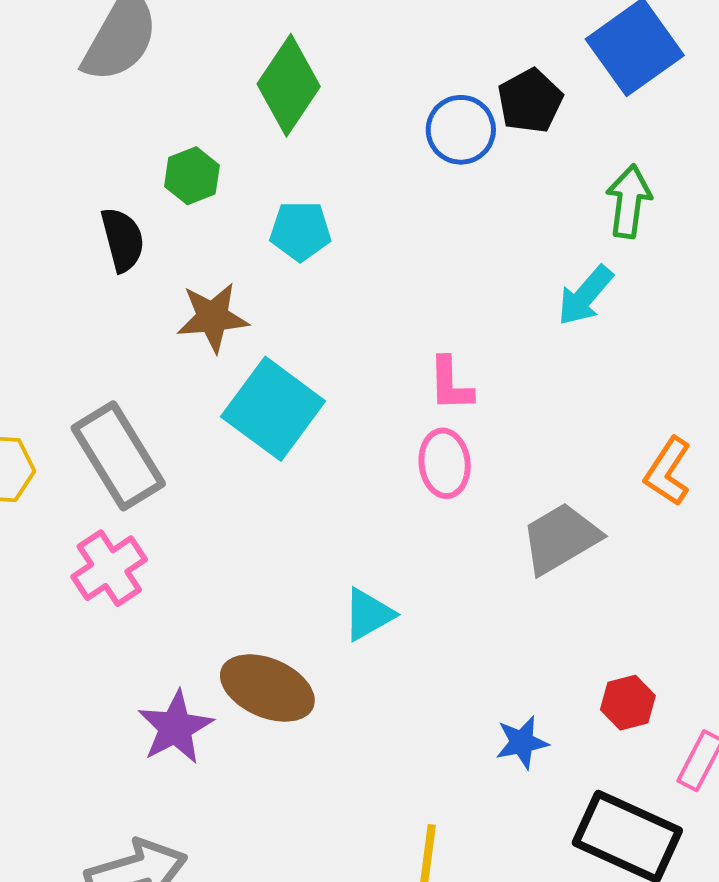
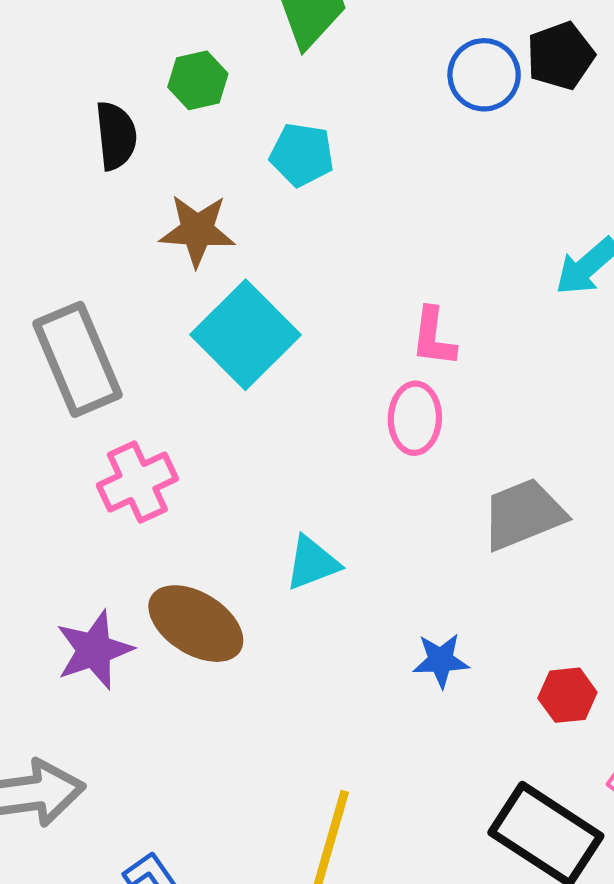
pink cross: (109, 568) -> (137, 482), moved
blue star: (522, 742) -> (441, 660), moved

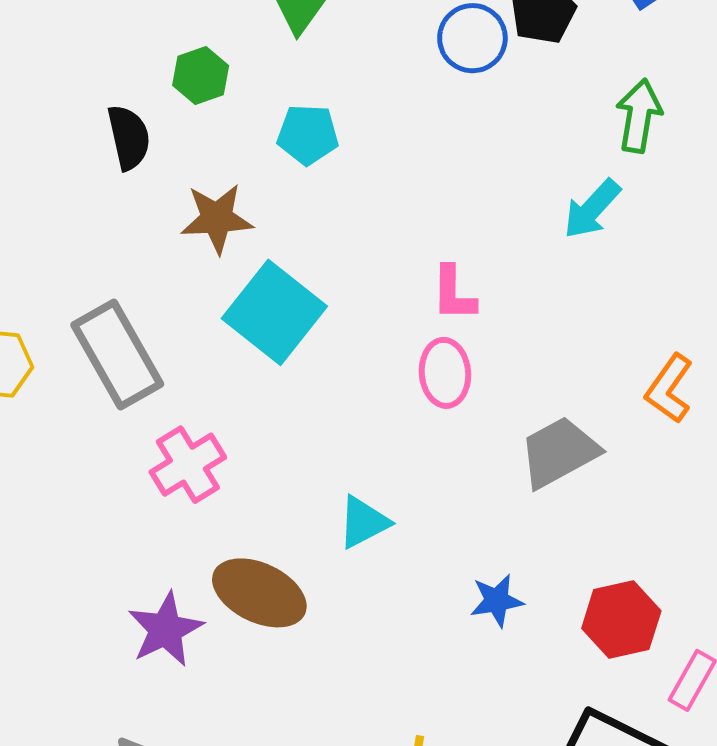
red hexagon: (567, 695) -> (621, 620), size x1.4

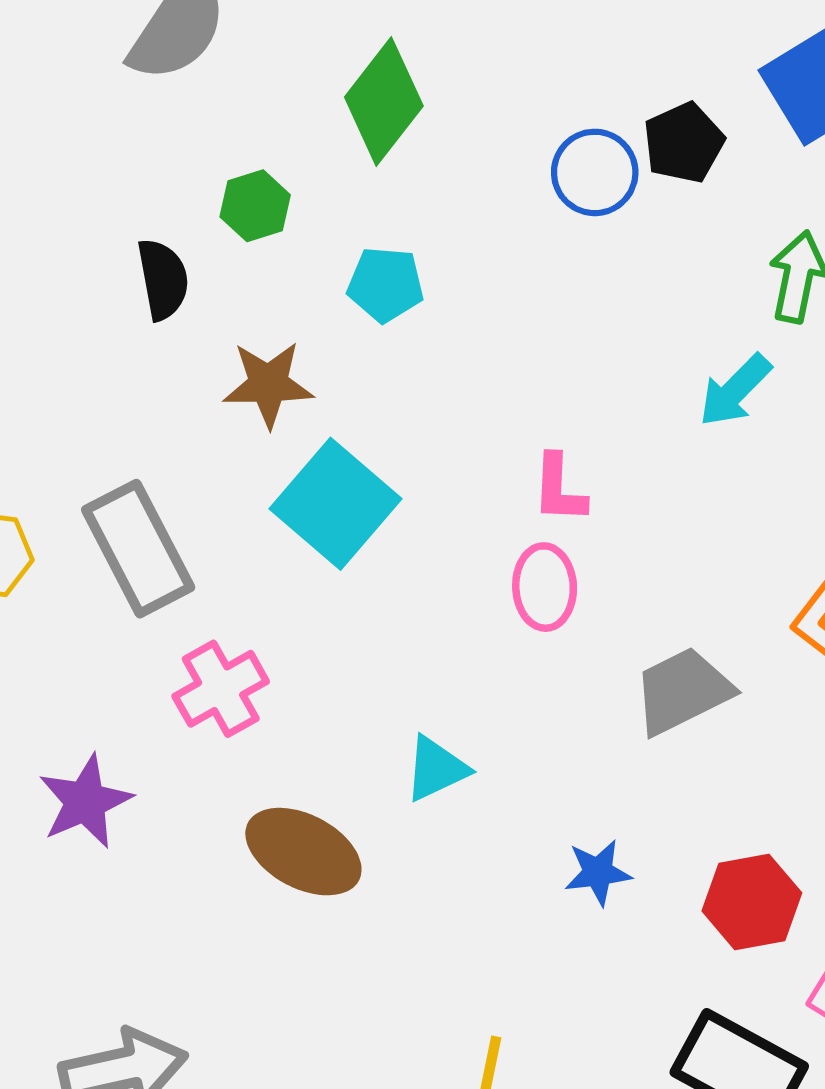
purple star: (166, 629) -> (85, 802), moved

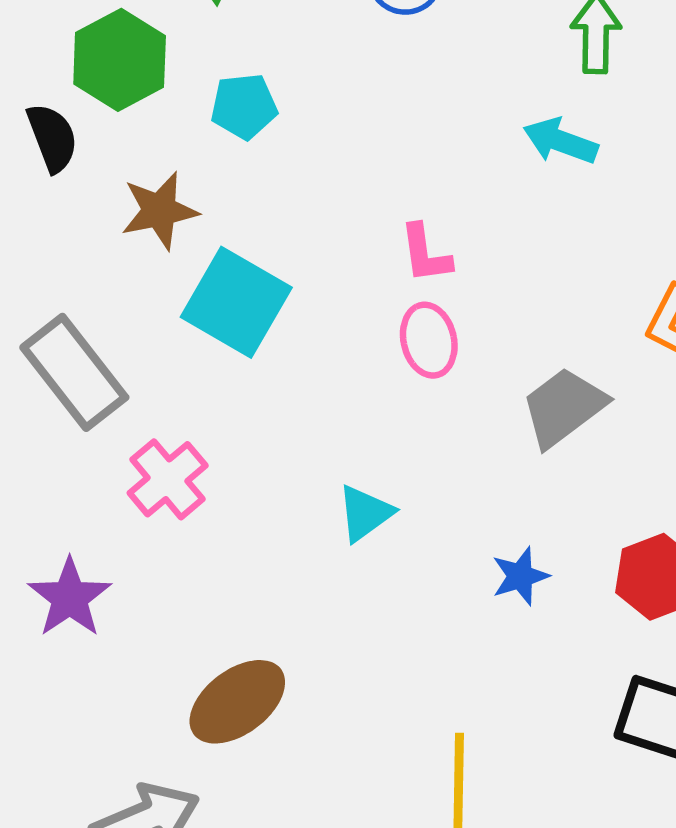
green hexagon: (255, 206) -> (120, 60), size x1.6
cyan arrow: (735, 390) -> (560, 141), turned 76
brown ellipse: (303, 852) -> (237, 702), moved, turned -54

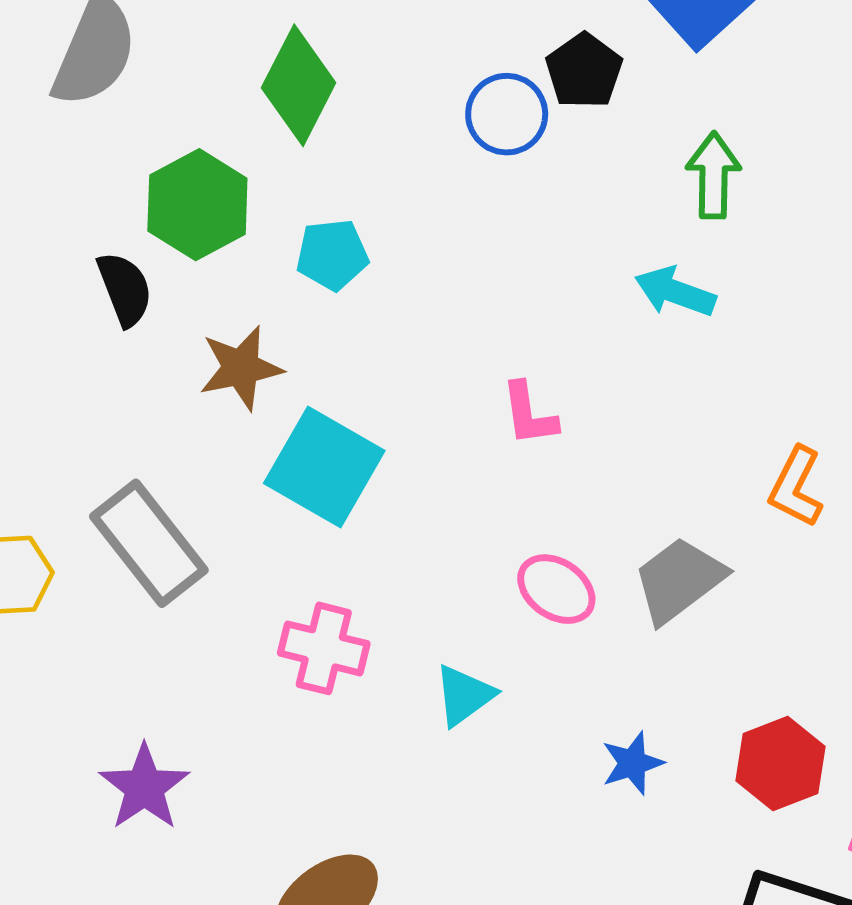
pink ellipse: (429, 340) -> (556, 589), moved, turned -42
pink cross: (168, 479) -> (324, 648), moved, turned -36

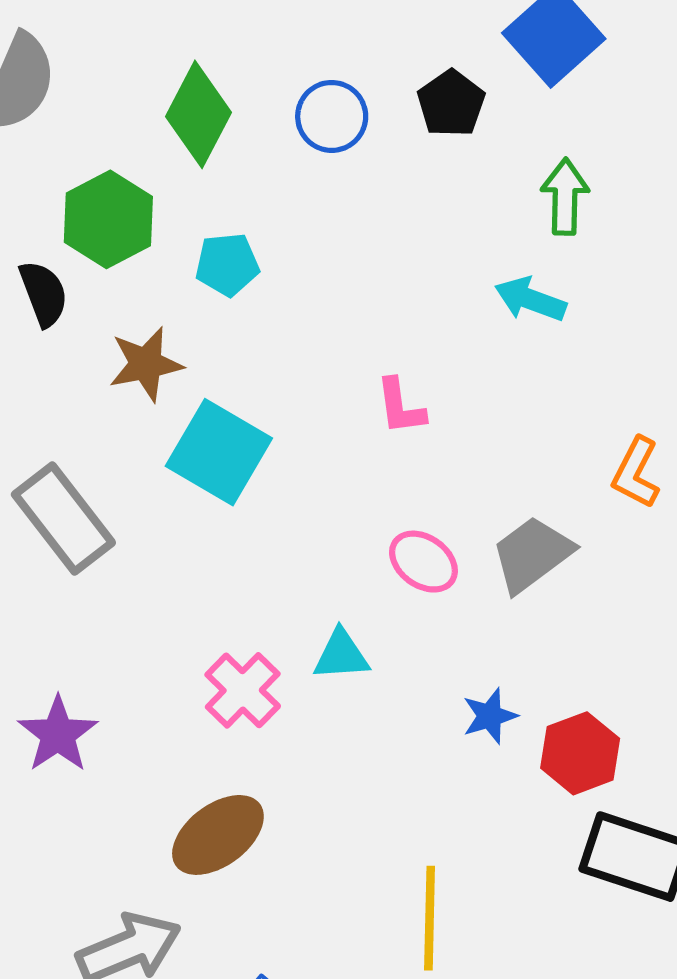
blue circle: (507, 114) -> (332, 116), moved
pink cross: (324, 648) -> (243, 690), moved, turned 30
cyan triangle: (464, 695) -> (341, 655), turned 32
red hexagon: (780, 764) -> (580, 753), moved

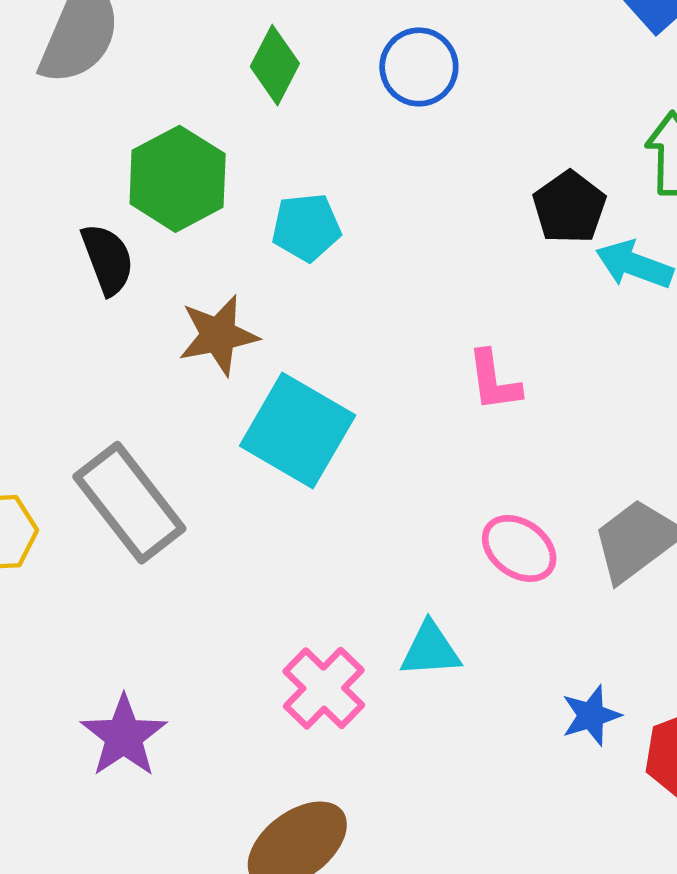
black pentagon: (451, 103) -> (569, 207), moved
green diamond: (199, 114) -> (275, 65), size x0.7

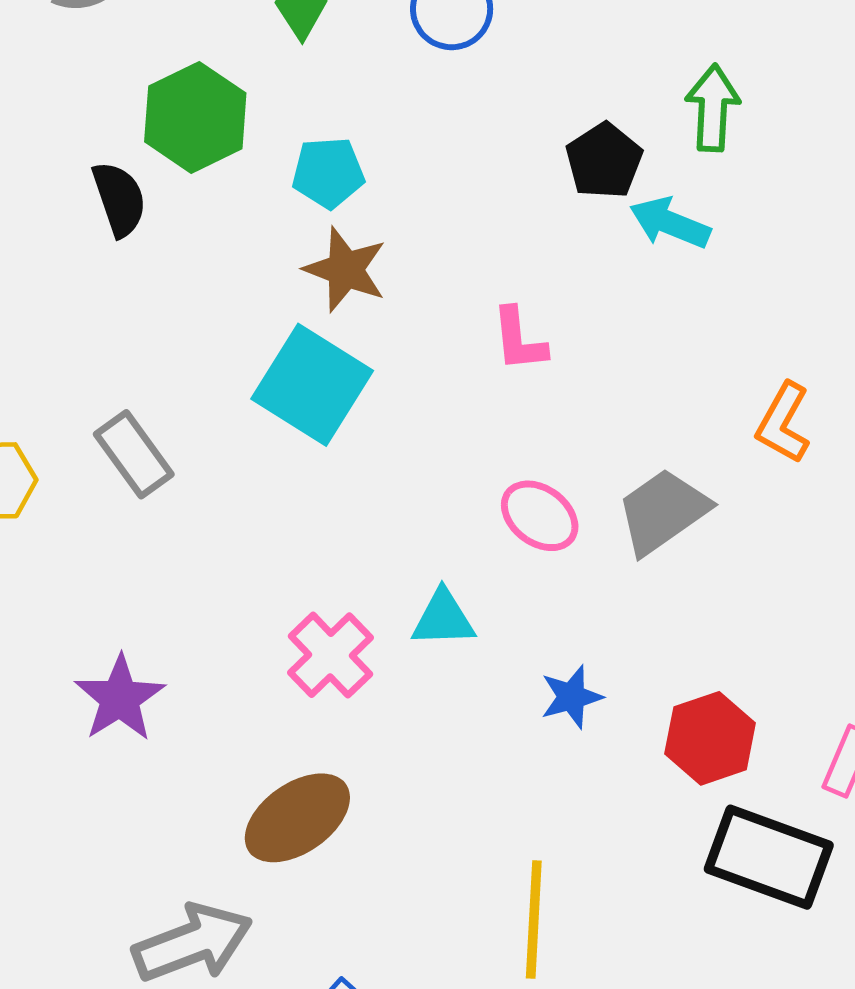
brown star: (218, 335) -> (345, 270), moved, turned 30
gray rectangle: (129, 503) -> (134, 454), size x0.7
blue star: (591, 715) -> (571, 697), moved

